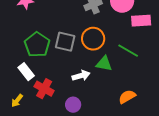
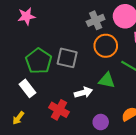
orange circle: (93, 39) -> (106, 46), moved
red cross: (44, 89) -> (59, 110), moved
purple circle: (73, 105) -> (101, 122), moved

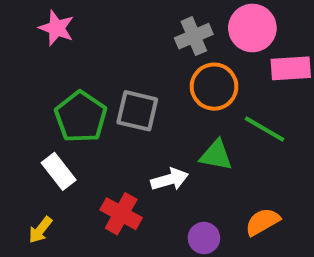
pink star: (26, 16) -> (57, 28), turned 30

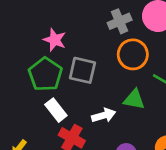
pink star: (57, 28) -> (55, 40), moved
white rectangle: (59, 171) -> (56, 110), moved

